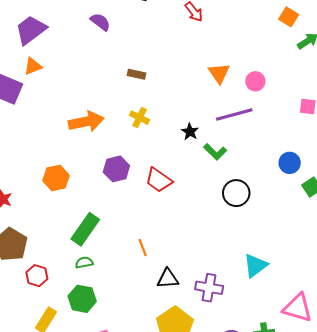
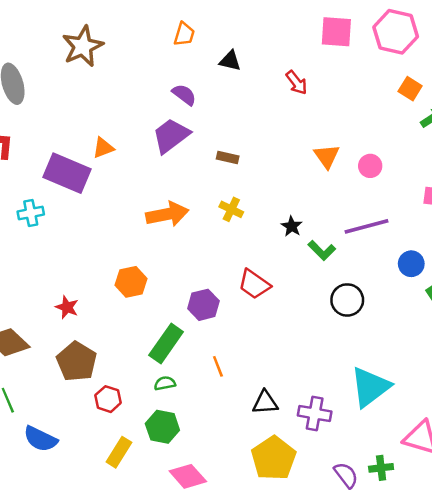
purple trapezoid: (31, 30) -> (171, 136), moved
purple line: (234, 115) -> (367, 226), moved
purple hexagon: (116, 169) -> (203, 305), moved
orange line: (143, 247) -> (218, 366), moved
cyan triangle: (255, 266) -> (370, 387), size x1.4

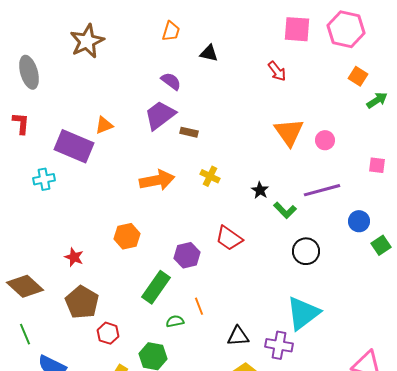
red arrow: (296, 83) -> (277, 71), moved
orange triangle: (327, 156) -> (289, 132), size x1.4
brown rectangle: (228, 157) -> (189, 132), moved
green semicircle: (165, 383) -> (175, 321), moved
cyan triangle: (370, 387) -> (303, 313), moved

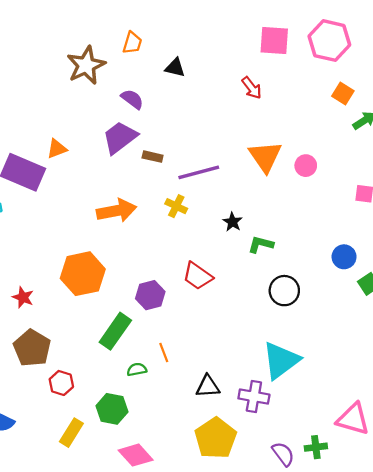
brown star: (87, 41) -> (86, 65), moved
purple line: (322, 190) -> (199, 172), moved
green L-shape: (285, 210) -> (261, 244), turned 150
orange hexagon: (127, 236) -> (83, 274), size x1.5

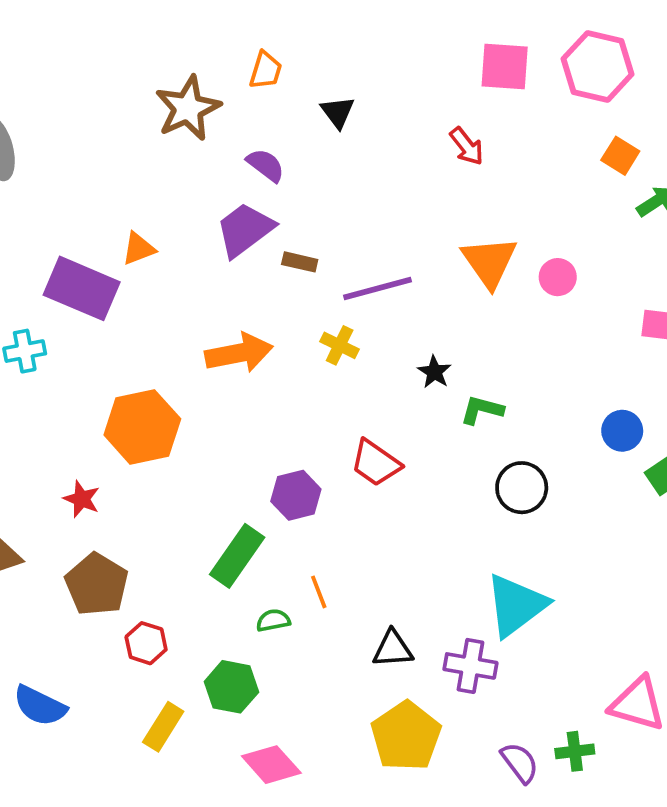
black triangle: (175, 68) -> (338, 112), turned 40
orange hexagon: (83, 274) -> (142, 427), moved

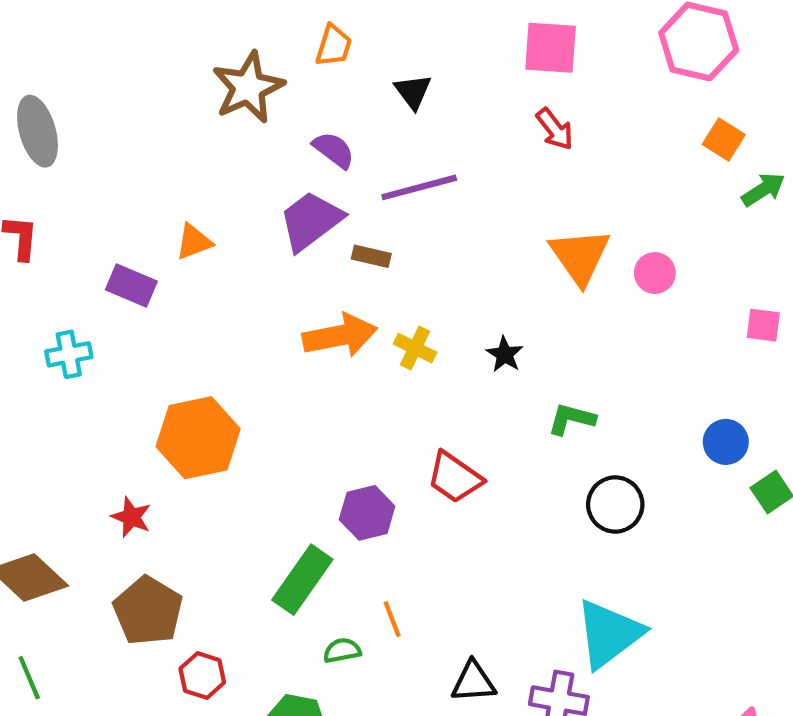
pink square: (505, 67) -> (551, 48), moved
purple rectangle: (82, 288) -> (131, 286), size x0.6
purple line: (378, 288) -> (419, 187), moved
orange arrow: (239, 353) -> (340, 336), moved
black star: (434, 372) -> (505, 354), moved

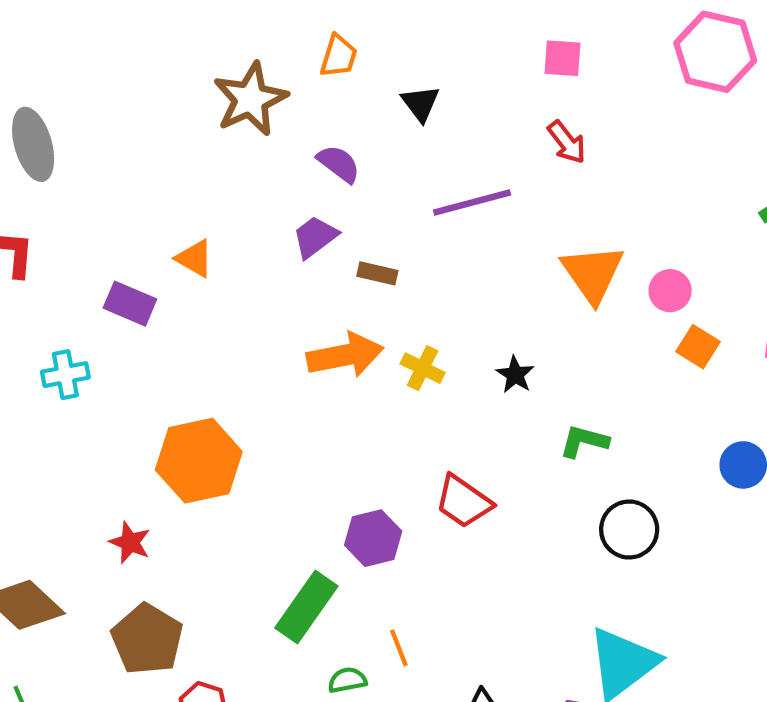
pink square: (551, 48) -> (562, 58), size x0.7
orange square: (724, 140) -> (698, 347), moved
purple line: (419, 187) -> (472, 202), moved
purple trapezoid: (311, 221) -> (315, 237), size x0.7
orange triangle: (194, 242) -> (194, 258), turned 51

